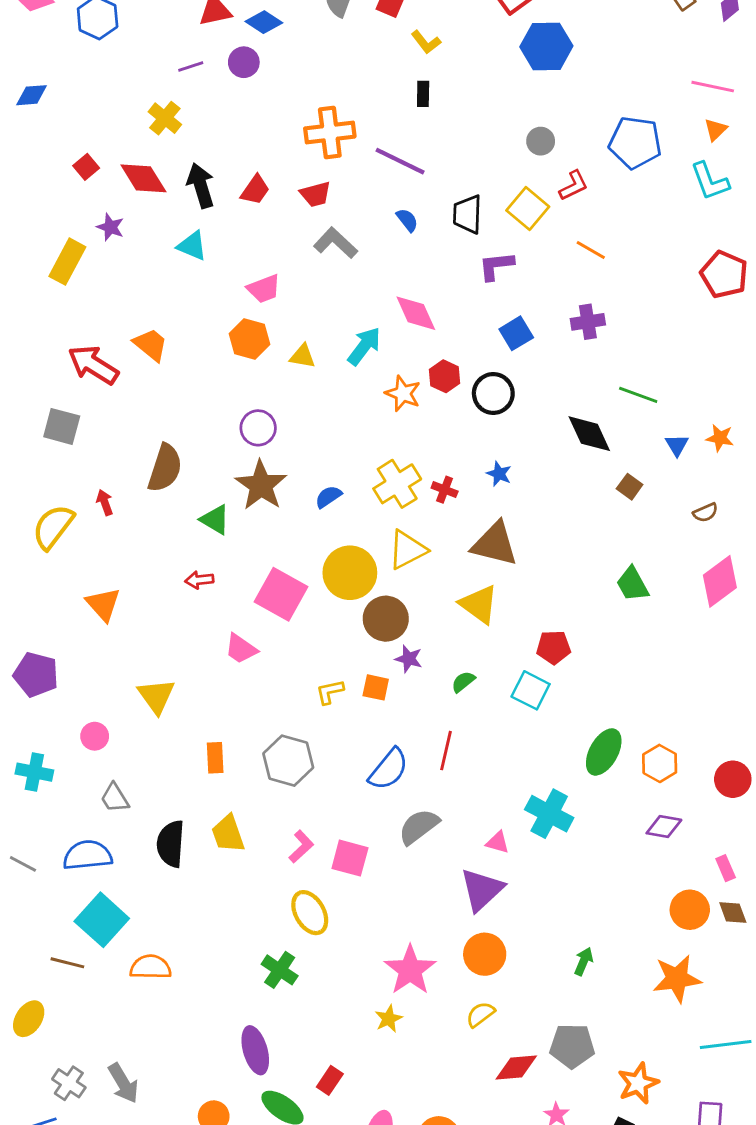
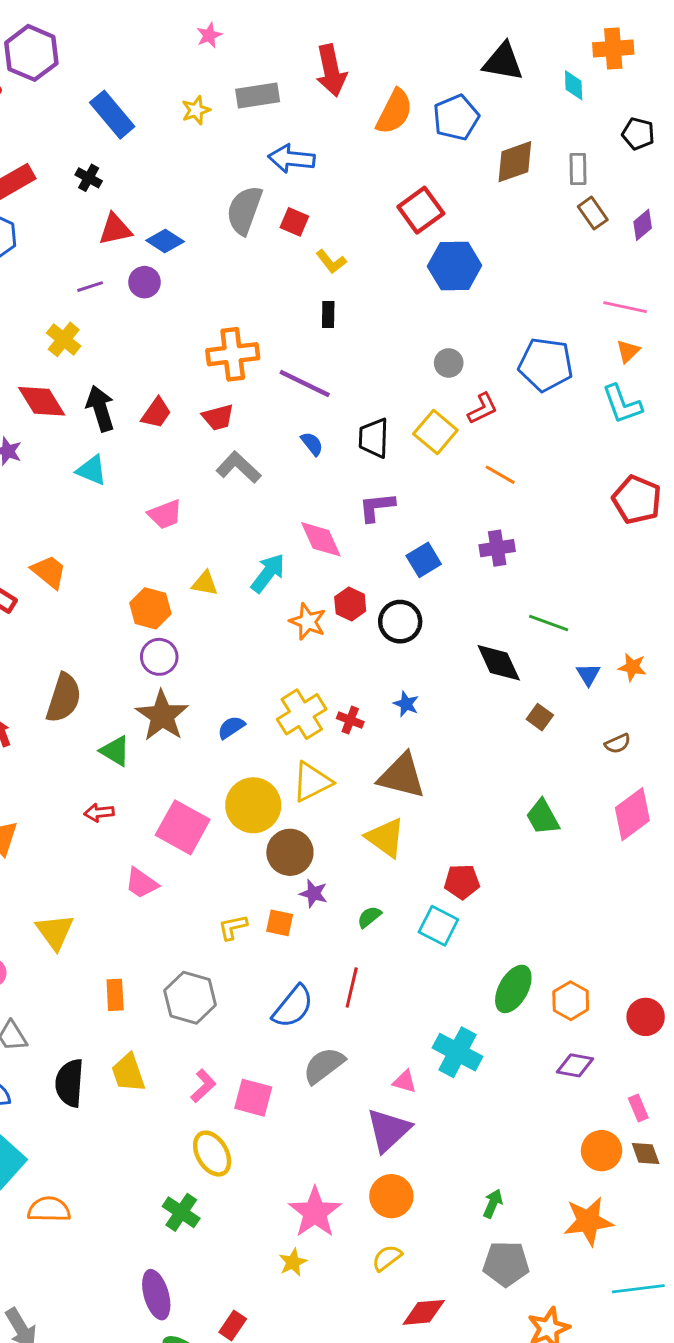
purple L-shape: (496, 266) -> (377, 507), moved
orange hexagon: (250, 339) -> (150, 608), moved
gray pentagon: (572, 1046) -> (506, 1264), moved

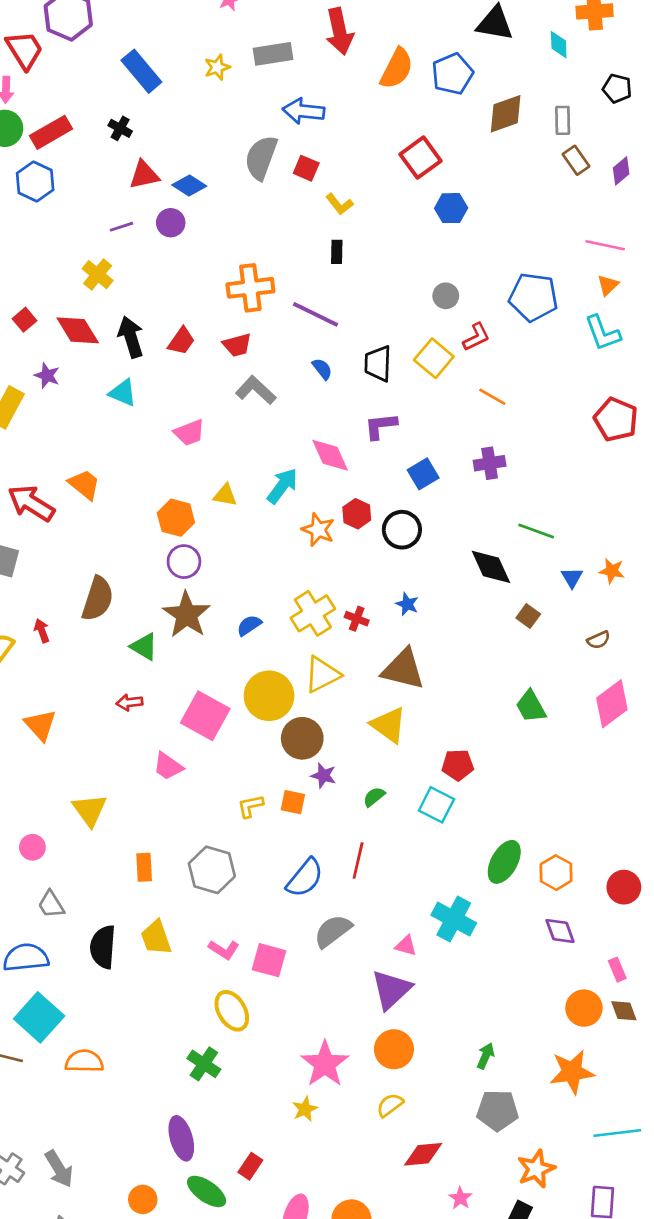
blue hexagon: (455, 266) -> (451, 208), size x0.7
purple diamond: (575, 1065) -> (560, 931), turned 60
pink L-shape: (203, 1086) -> (224, 950), turned 76

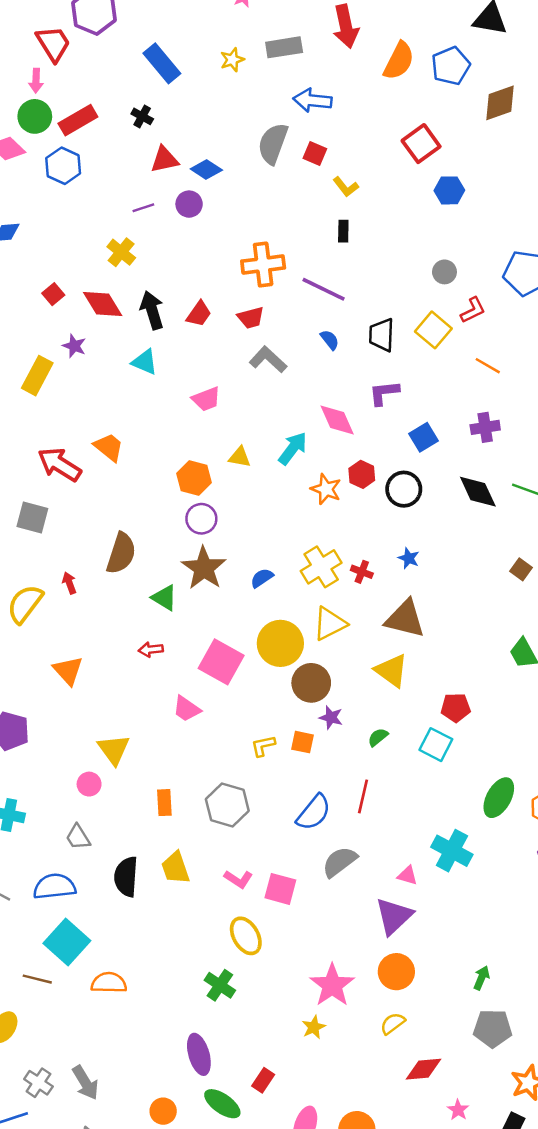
black diamond: (491, 567) -> (478, 492), moved
pink circle: (32, 847) -> (89, 784), moved

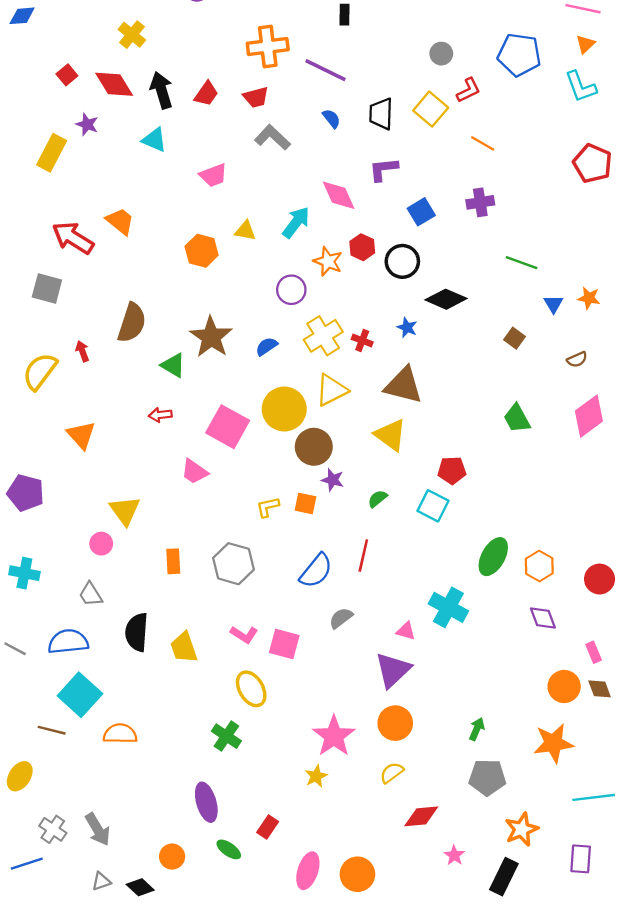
black diamond: (478, 492) -> (446, 299), moved, turned -42
purple circle: (201, 519) -> (291, 290), moved
gray semicircle: (340, 862) -> (341, 618), size x0.7
yellow trapezoid: (175, 868) -> (184, 648), moved
green ellipse: (222, 1104) -> (229, 849), size x0.7

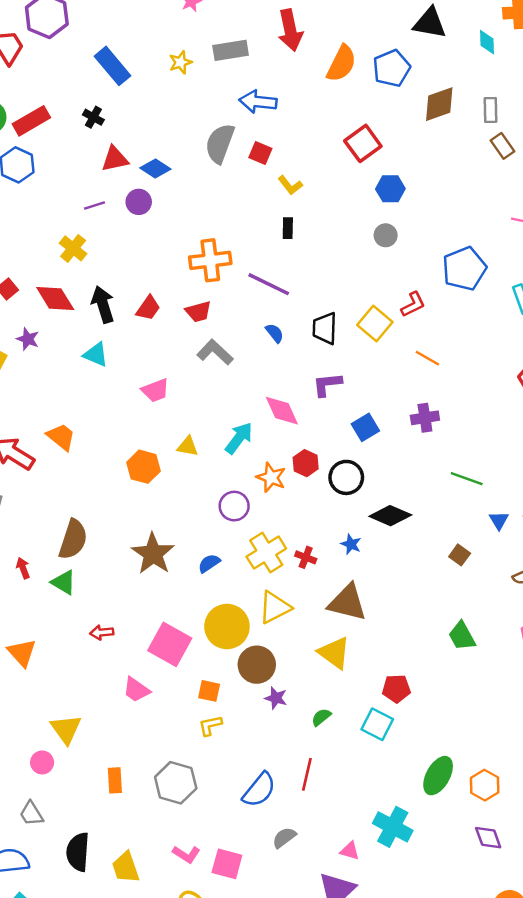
gray circle: (441, 54) -> (386, 235), moved
blue pentagon: (519, 55) -> (464, 269), turned -30
green triangle: (173, 365) -> (64, 582), moved
orange square: (305, 503) -> (209, 691), moved

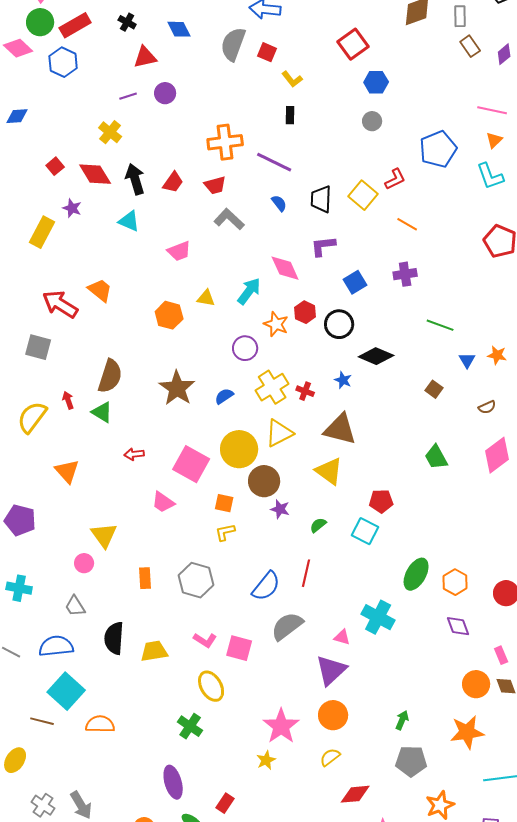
blue diamond: (155, 169) -> (179, 29), moved, turned 30
gray semicircle: (284, 838) -> (287, 626), size x1.6
yellow trapezoid: (126, 867) -> (154, 651), turned 100

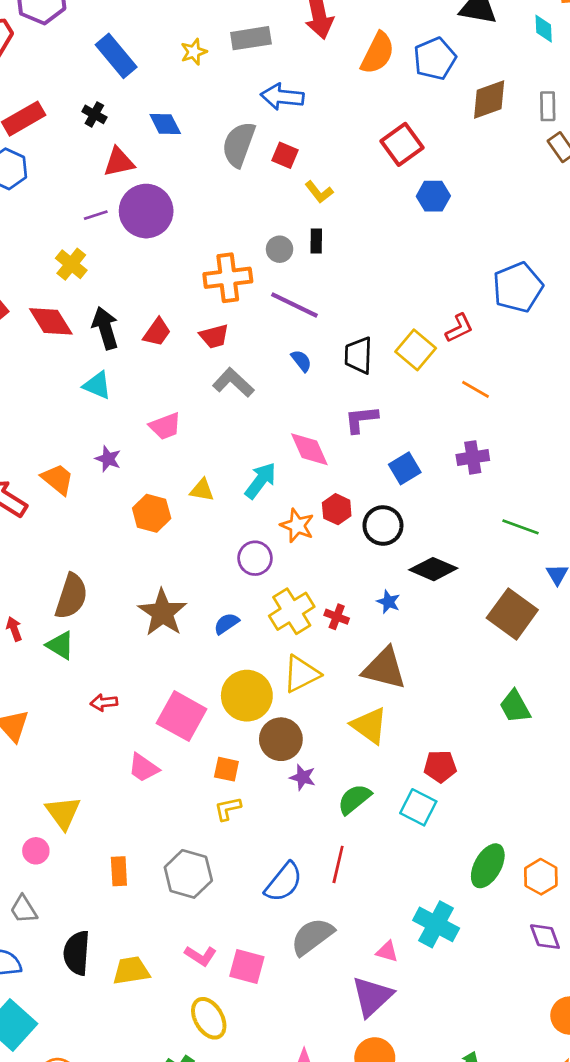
purple circle: (165, 93) -> (146, 211), size x1.8
gray circle: (372, 121) -> (280, 249), moved
purple star: (72, 208) -> (108, 459), moved
brown square: (434, 389) -> (512, 614), size x2.0
green semicircle: (318, 525) -> (354, 799), size x1.5

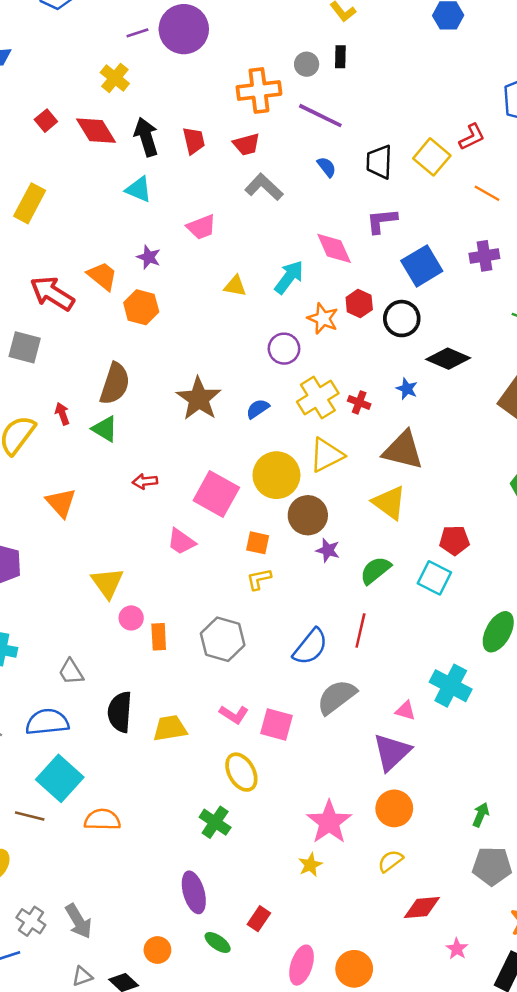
red trapezoid: (157, 332) -> (194, 141), turned -48
blue square: (405, 468) -> (422, 266), size x1.4
orange hexagon: (152, 513) -> (141, 307), moved
pink circle: (36, 851) -> (131, 618), moved

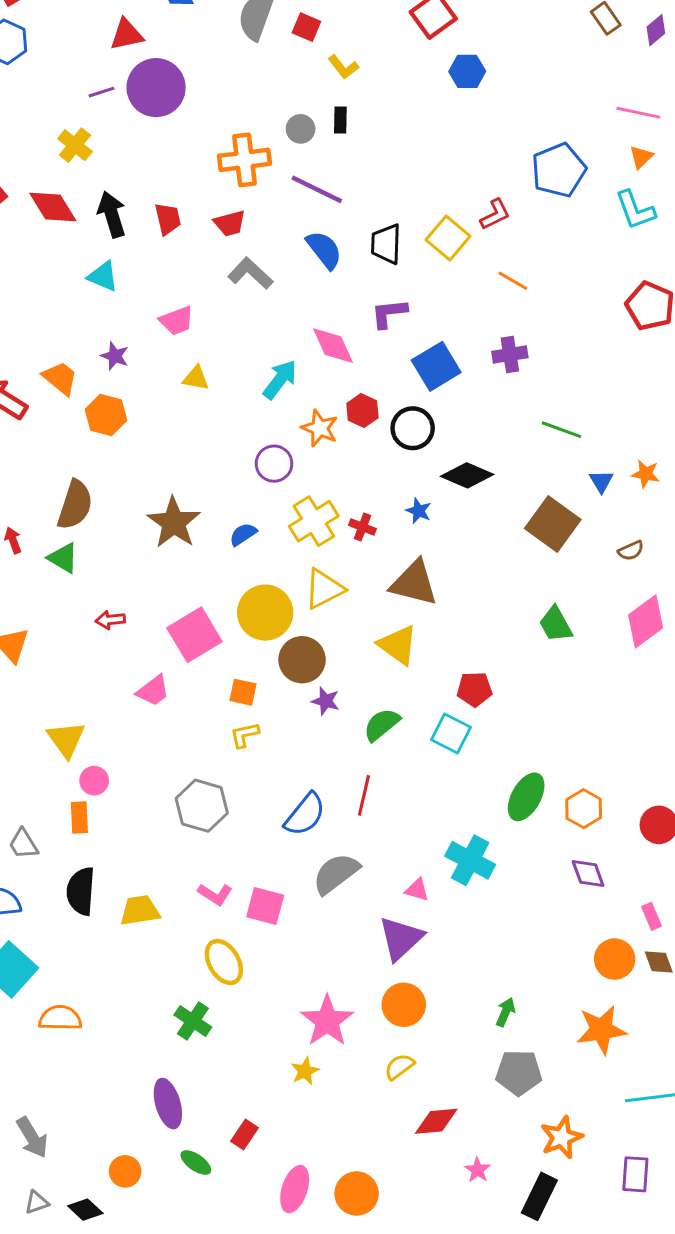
blue semicircle: (327, 167) -> (324, 250), size x1.6
yellow triangle: (235, 286) -> (196, 378), moved
pink square: (216, 494) -> (194, 635), turned 30
pink trapezoid: (181, 542) -> (153, 691), turned -72
orange rectangle: (159, 637) -> (79, 817), moved

